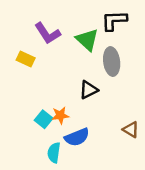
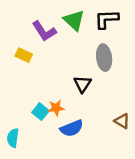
green triangle: (87, 40) -> (74, 20), moved
black triangle: (89, 90) -> (82, 84), turned -30
cyan semicircle: (54, 153) -> (13, 138), moved

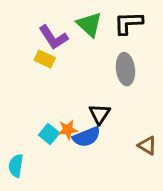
yellow rectangle: (24, 55) -> (45, 59), moved
black triangle: (82, 84) -> (100, 114), moved
blue semicircle: (72, 128) -> (87, 137), moved

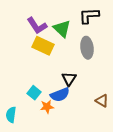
green triangle: (89, 24) -> (62, 29), moved
yellow rectangle: (45, 59) -> (43, 46), moved, size x1.5
orange star: (68, 130) -> (47, 107), moved

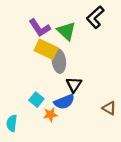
black L-shape: (89, 16) -> (95, 17), turned -40
gray ellipse: (87, 48) -> (59, 61), moved

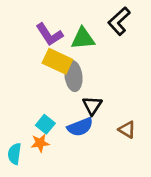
green triangle: (66, 31) -> (83, 39), turned -48
brown triangle: (109, 108) -> (127, 130), moved
orange star: (50, 115) -> (40, 143), moved

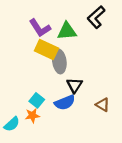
cyan semicircle: (15, 154) -> (12, 124), turned -140

